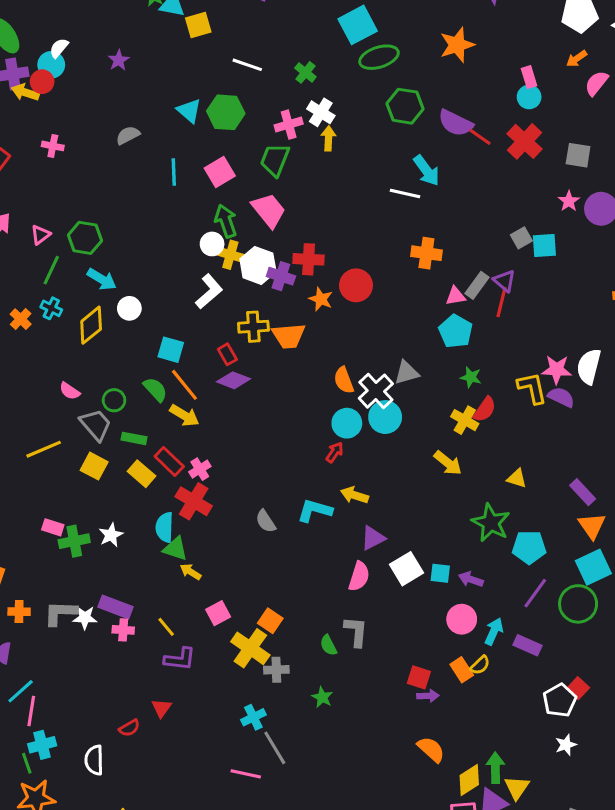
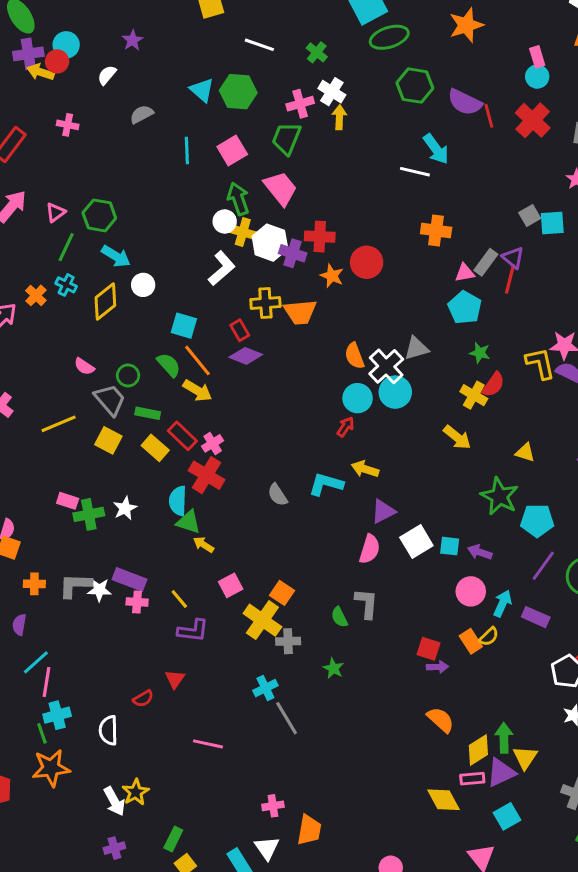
white semicircle: (59, 48) -> (107, 75), moved
red line: (480, 137) -> (489, 116), turned 40
pink line: (246, 774) -> (208, 744), moved

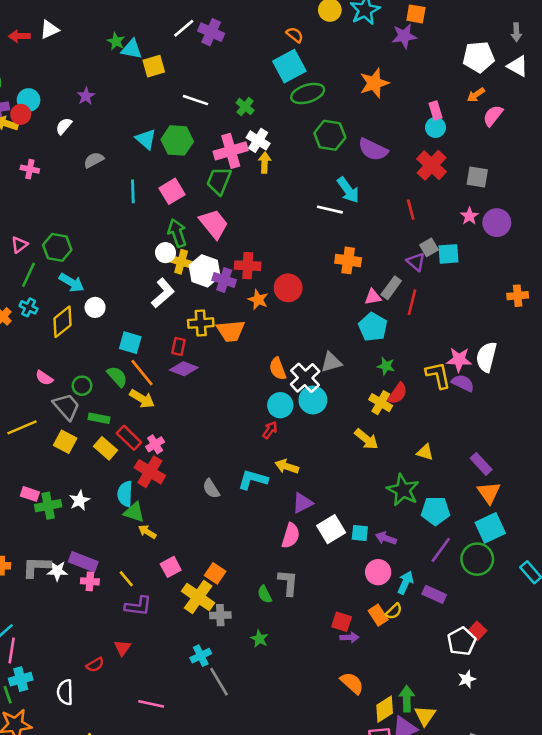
pink cross: (300, 104) -> (231, 151), size x1.4
red line: (489, 116) -> (411, 210), moved
purple triangle: (513, 258) -> (416, 262), moved
red rectangle: (240, 330) -> (179, 347), turned 42

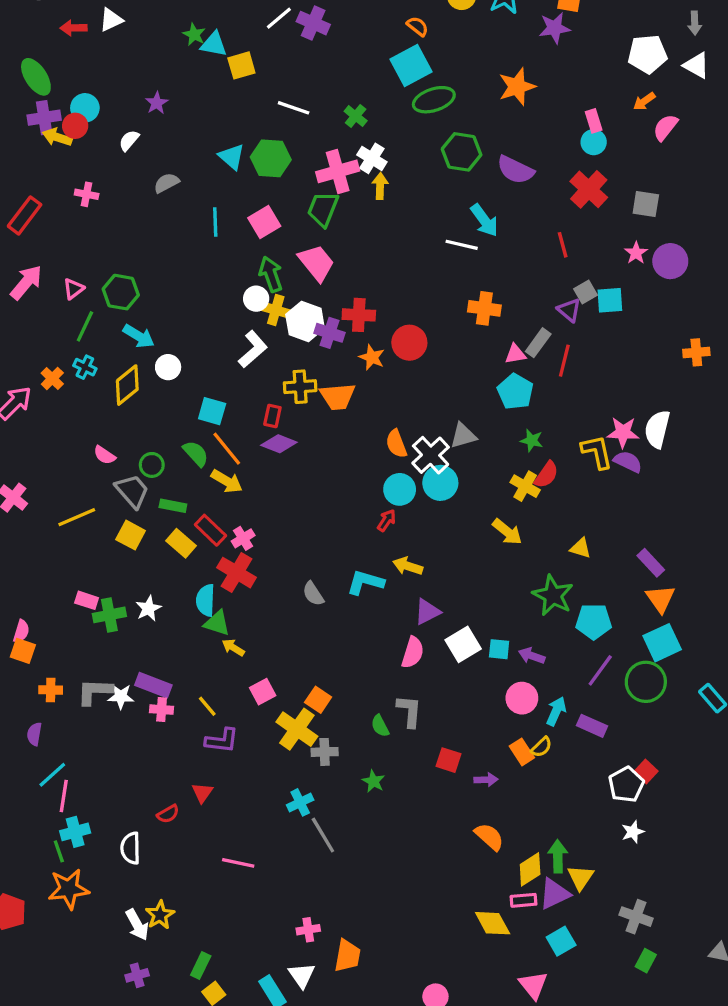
red square: (342, 622) -> (449, 760), moved

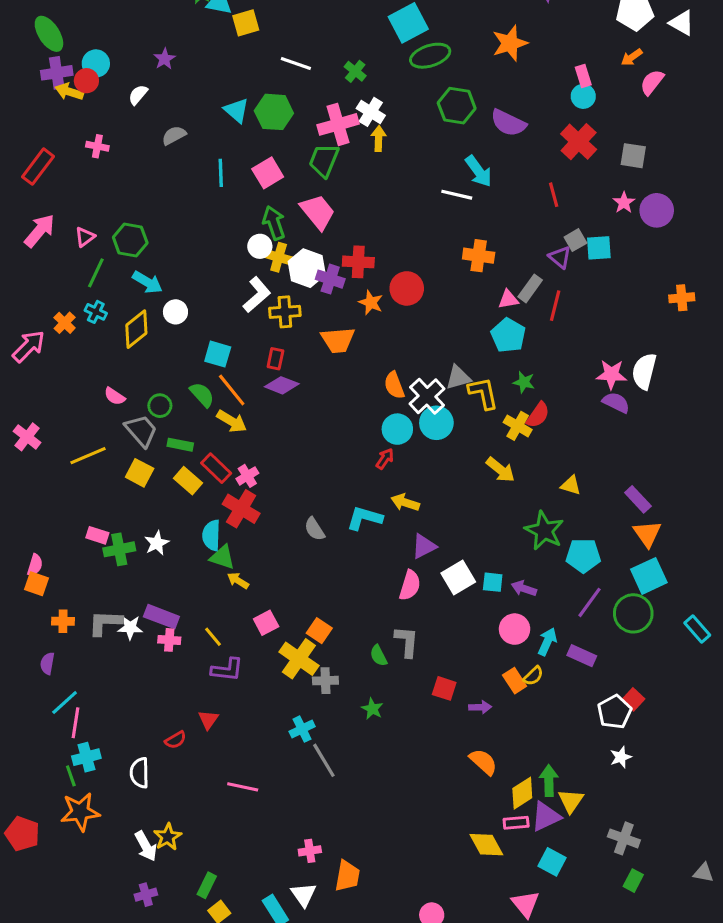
yellow cross: (300, 387) -> (285, 312), moved
yellow L-shape: (597, 452) -> (483, 393), moved
cyan square: (561, 941) -> (552, 862), turned -32

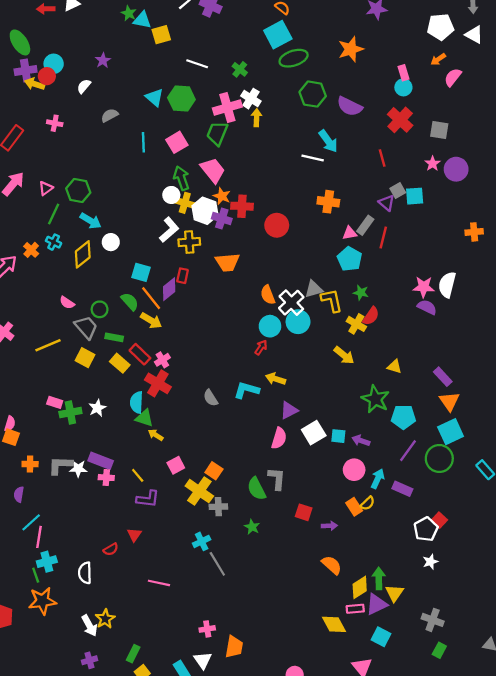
orange star: (371, 303) -> (222, 196), moved
purple diamond: (282, 385) -> (169, 289), moved, turned -60
green semicircle: (379, 656) -> (257, 489), size x1.5

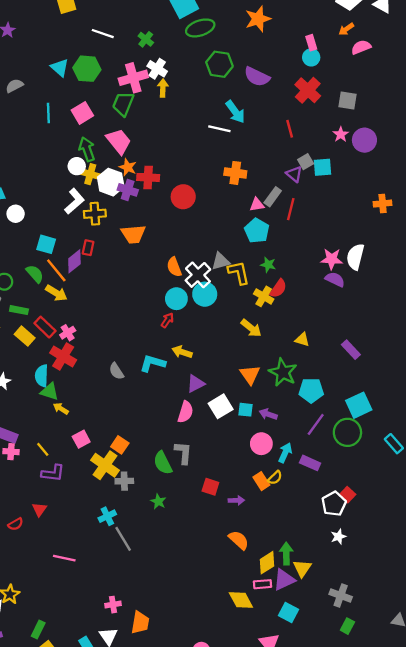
pink semicircle: (453, 77) -> (361, 47), turned 30
orange triangle: (449, 401) -> (250, 375), moved

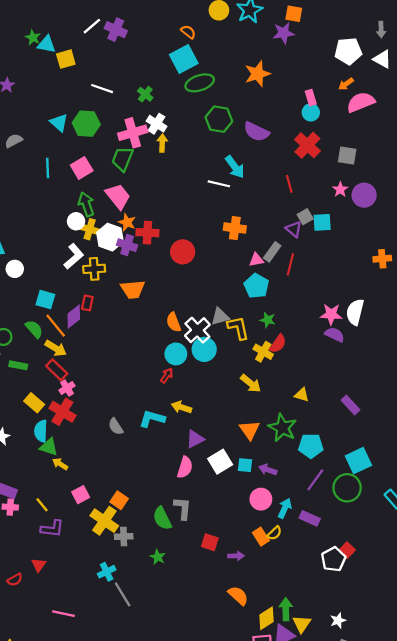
pink semicircle: (361, 47) -> (361, 102), size x1.4
red rectangle: (45, 327) -> (57, 370), moved
yellow rectangle: (25, 336) -> (34, 403), moved
white star: (338, 537) -> (338, 620), moved

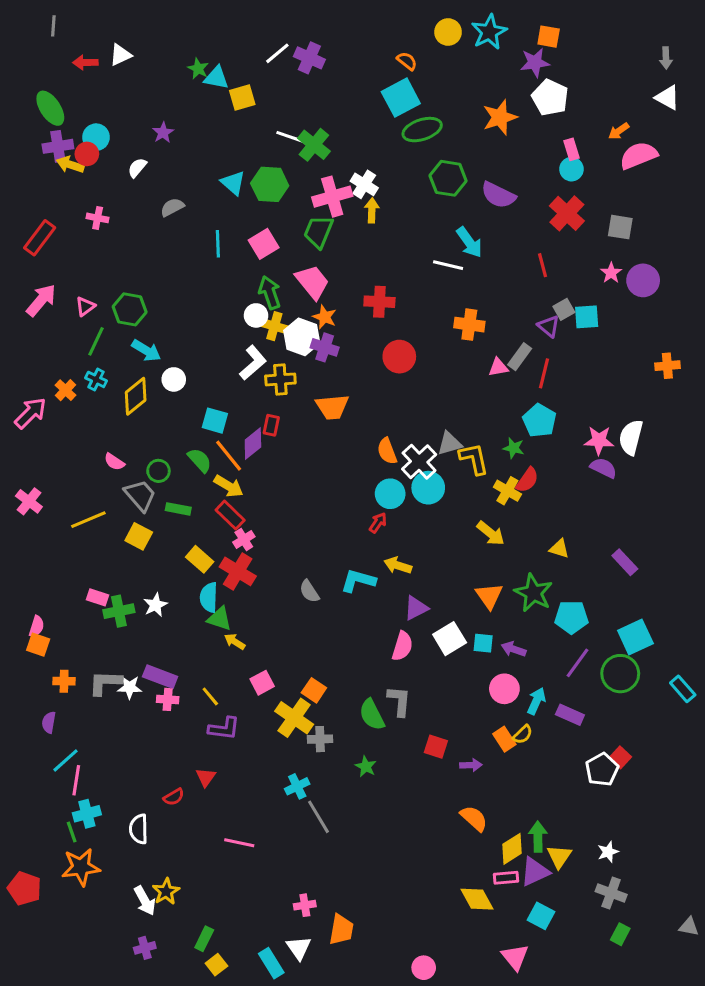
white pentagon: (348, 51) -> (550, 98), moved, turned 30
green cross: (145, 94) -> (314, 145), moved, size x1.5
red cross: (147, 233) -> (379, 302), moved
cyan pentagon: (256, 286) -> (539, 421), moved

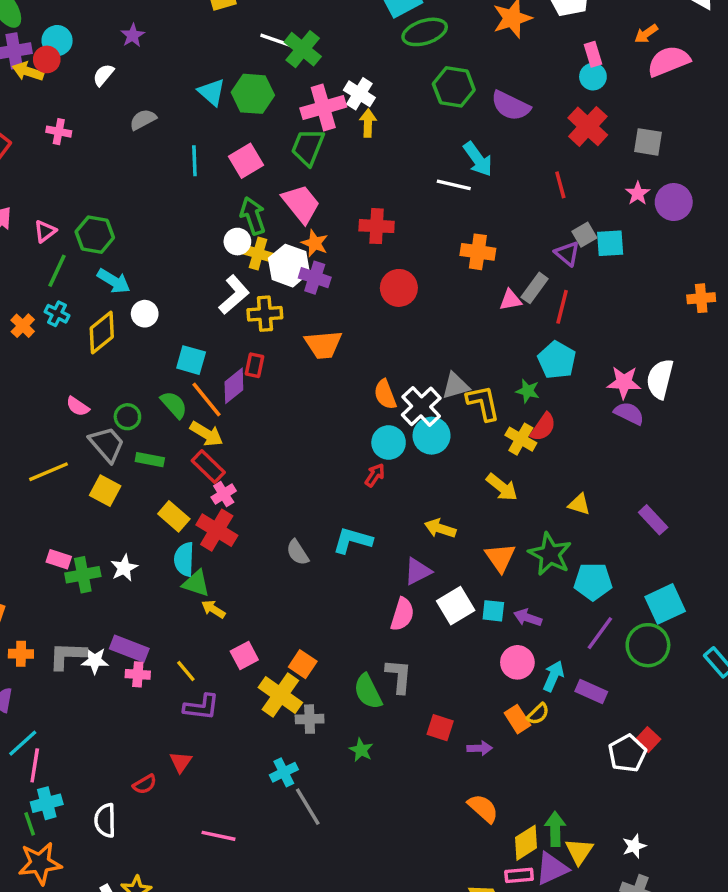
yellow arrow: (398, 565) -> (440, 528), moved

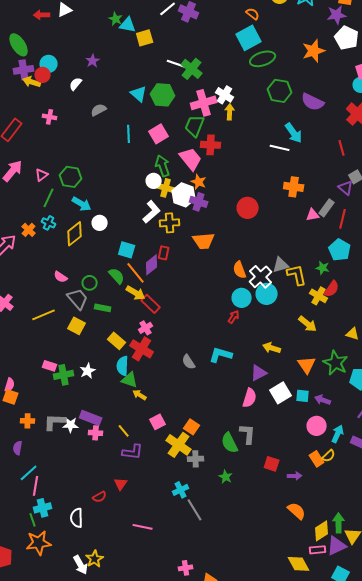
red cross: (377, 226) -> (211, 145), moved
red rectangle: (208, 467) -> (151, 304), moved

